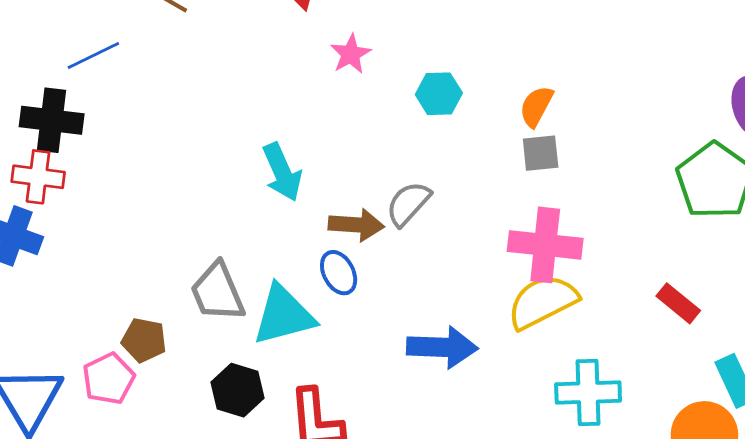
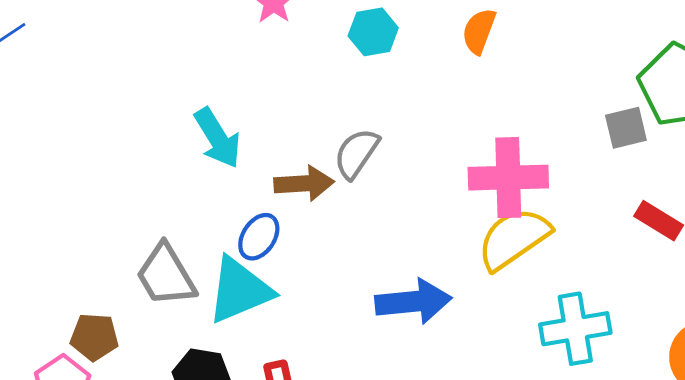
gray square: (541, 153) -> (626, 128), moved
blue ellipse: (339, 273) -> (259, 237), moved, turned 69

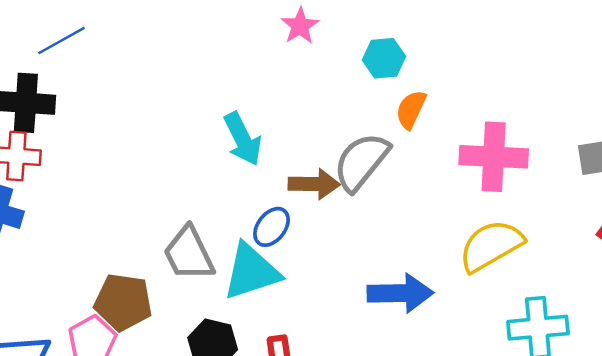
orange semicircle: (479, 31) -> (411, 109), moved
gray semicircle: (356, 153) -> (361, 162), size x1.4
pink cross: (508, 178) -> (494, 157), moved
brown pentagon: (94, 337) -> (123, 302), size x1.4

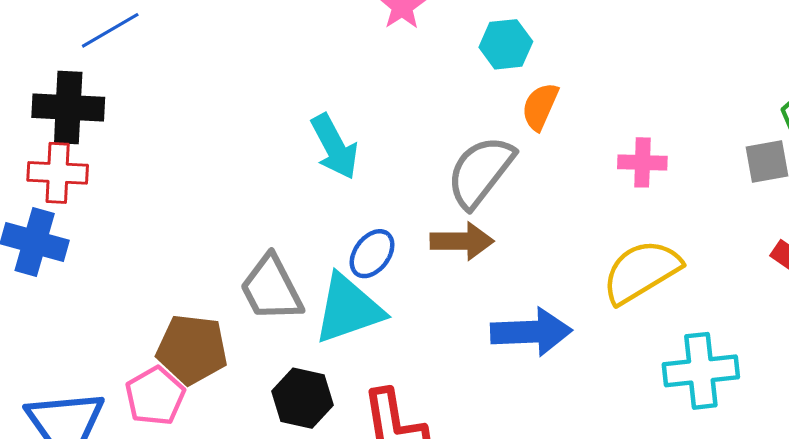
pink cross: (494, 157) -> (642, 162), size x0.6
brown arrow: (314, 184) -> (462, 241), moved

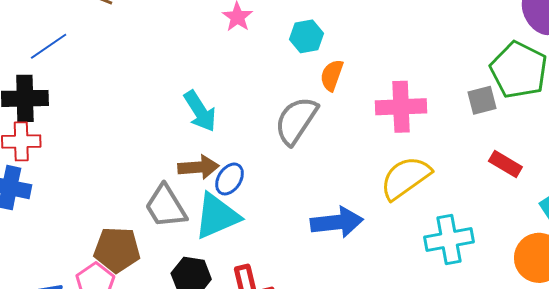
pink cross: (642, 162) -> (401, 107), size x1.6
brown arrow: (462, 241) -> (198, 167), moved

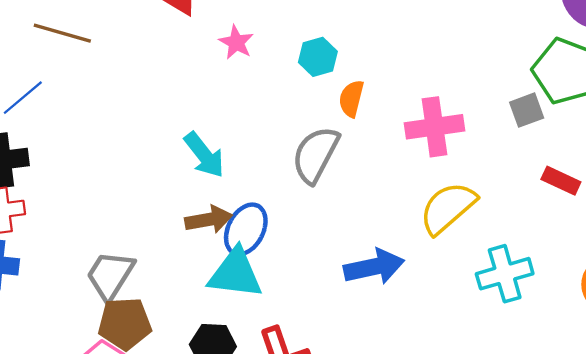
blue ellipse: (230, 179) -> (246, 229), size x1.4
gray trapezoid: (166, 206) -> (110, 275), moved, turned 69
cyan triangle: (217, 216) -> (235, 273), turned 36

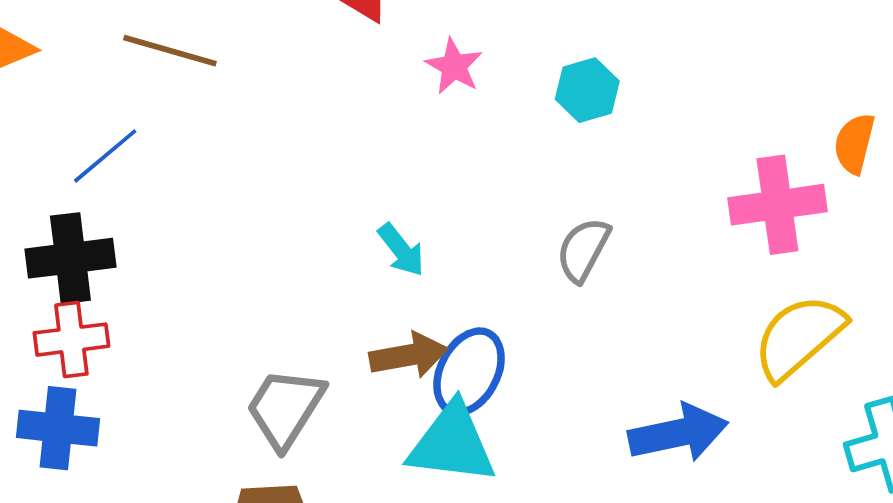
orange semicircle: (351, 99) -> (854, 144), moved
cyan arrow: (204, 155) -> (401, 250), size x0.7
gray semicircle: (316, 155) -> (583, 250), size x0.7
gray trapezoid: (110, 275) -> (285, 408), moved

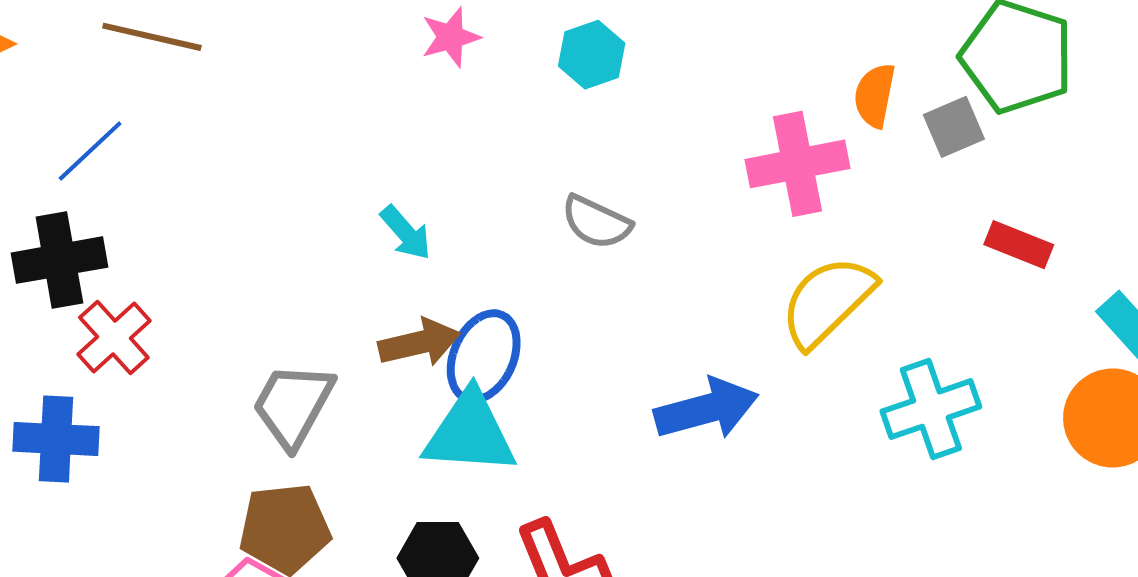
pink star: (454, 66) -> (451, 37), turned 30
gray semicircle: (583, 250) -> (596, 222), turned -90
red cross: (71, 340) -> (114, 338), moved, turned -32

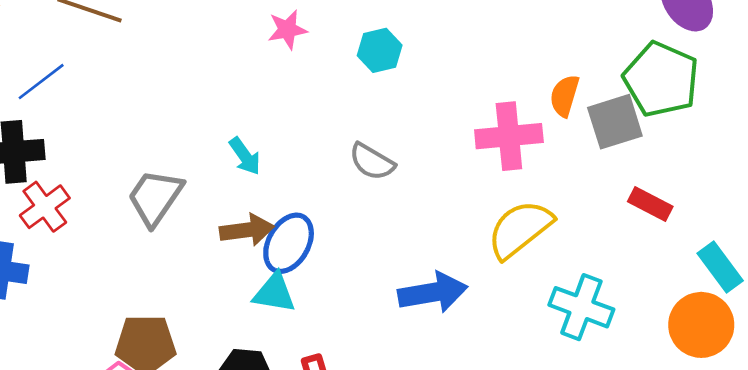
gray square: (954, 127) -> (615, 122), size x1.4
gray trapezoid: (293, 405) -> (155, 197), moved
cyan cross: (931, 409) -> (581, 307), turned 34
cyan triangle: (470, 433) -> (274, 293), size x0.7

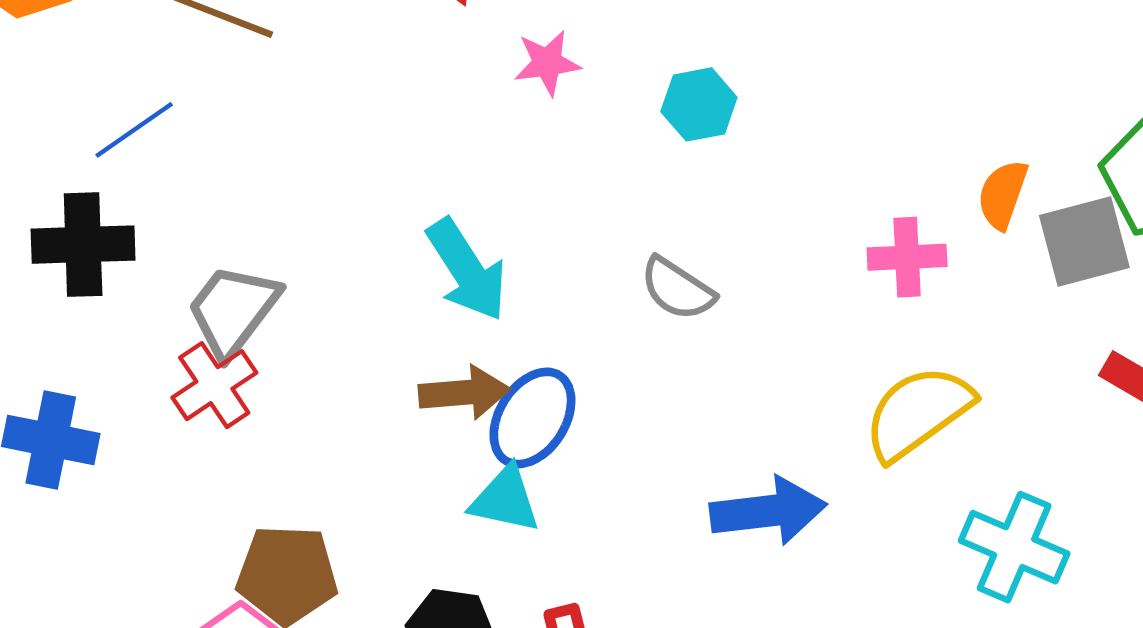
pink cross: (509, 136) -> (907, 257), size x0.7
cyan arrow: (245, 156) -> (467, 270), size x1.6
gray trapezoid: (155, 197) -> (233, 310), moved
red cross: (45, 207) -> (214, 385), moved

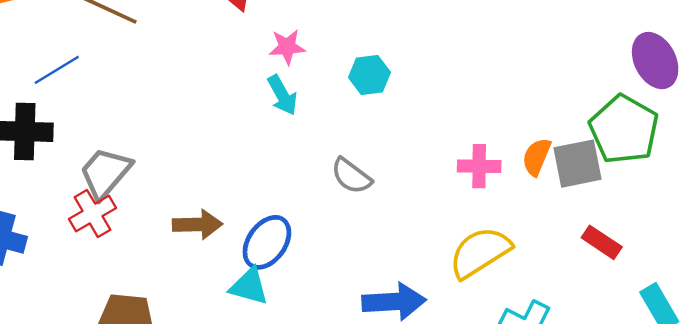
orange semicircle: (1003, 194) -> (537, 157), moved
cyan arrow: (467, 270) -> (282, 95), moved, size x0.7
brown arrow: (464, 393) -> (197, 225), moved

